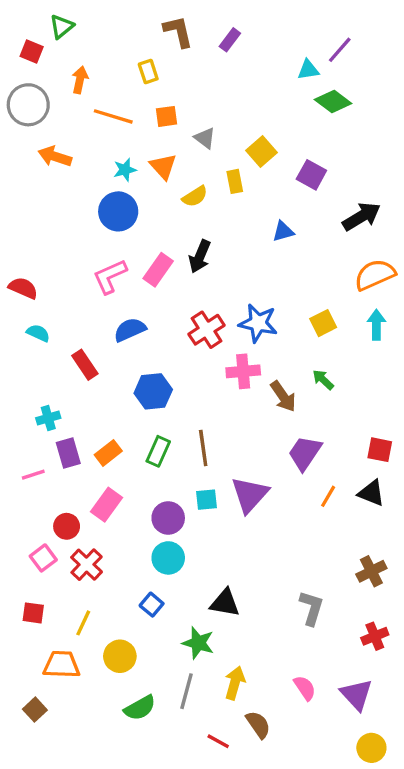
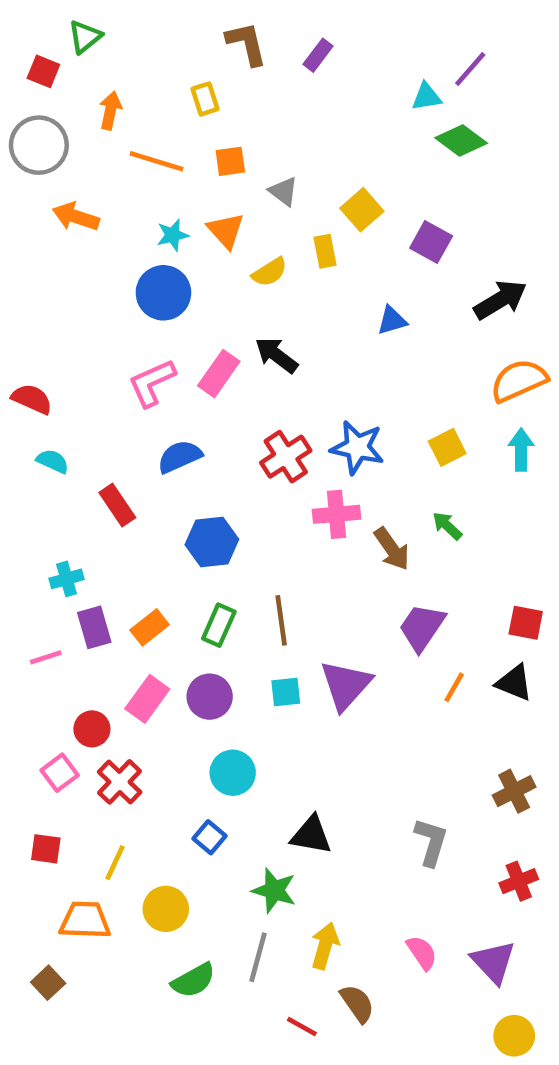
black arrow: (200, 256) -> (277, 355), turned 104
purple circle: (168, 518) -> (210, 697), moved

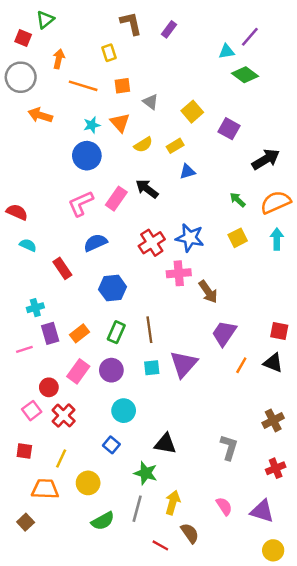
yellow rectangle: (325, 251) -> (175, 146), moved, turned 70
blue triangle: (392, 320) -> (187, 172), moved
green arrow: (447, 526) -> (238, 200), moved
purple triangle: (493, 962) -> (262, 511), turned -30

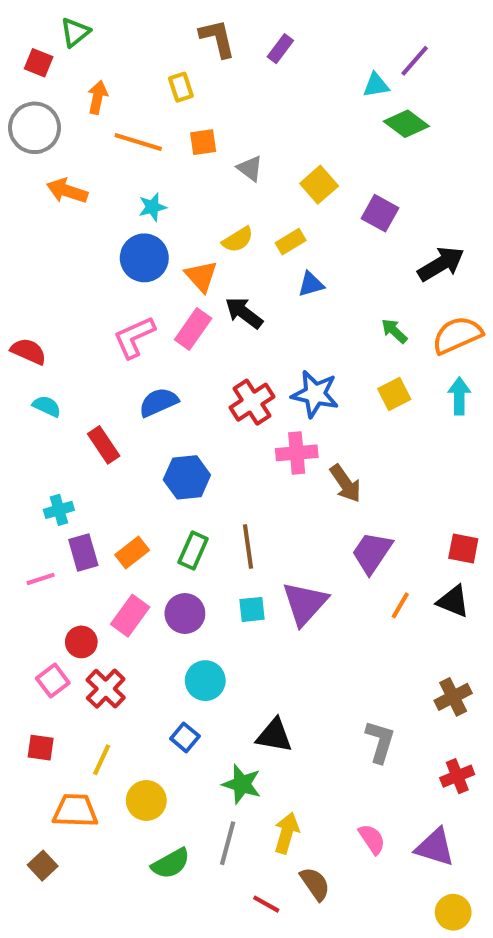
orange triangle: (120, 123) -> (201, 276), moved

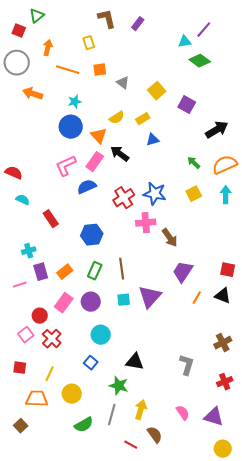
blue semicircle: (159, 402) -> (87, 187), moved

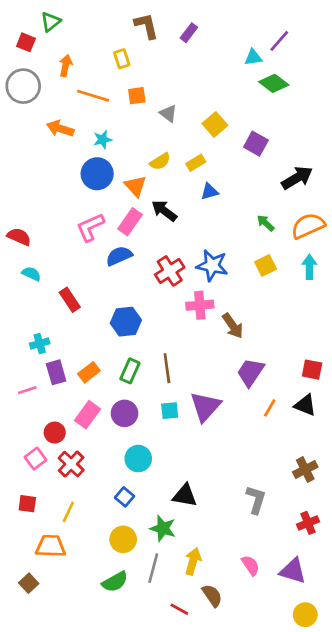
orange arrow: (33, 94) -> (60, 129), moved
yellow circle: (72, 394) -> (123, 539), moved

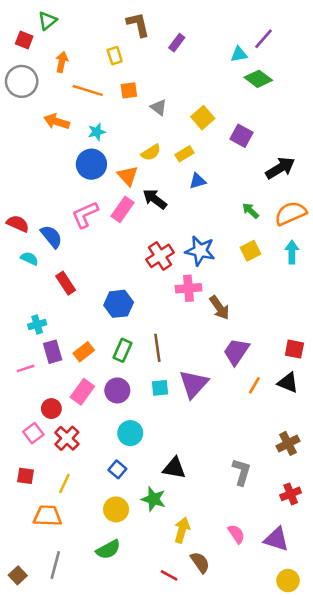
purple rectangle: (189, 33) -> (177, 43), moved
blue semicircle: (119, 256) -> (51, 237), moved, turned 75
gray line: (153, 568) -> (55, 565), moved
brown square: (29, 583) -> (18, 575), moved

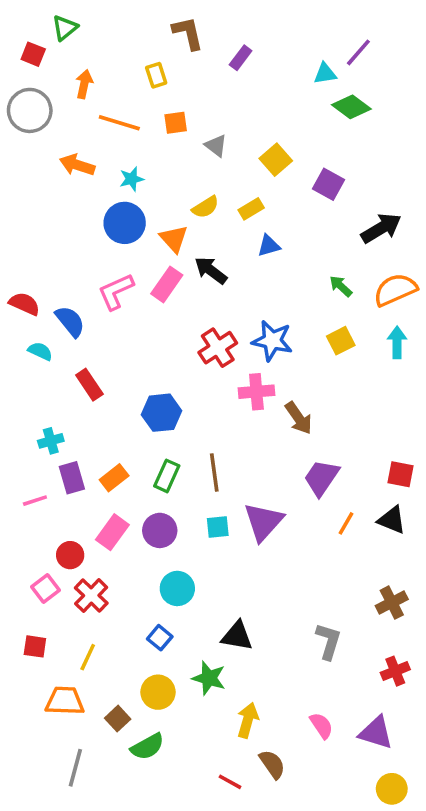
brown square: (18, 575) -> (118, 719), moved

